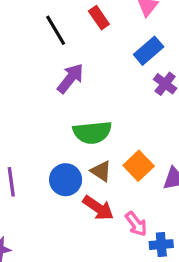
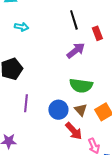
red rectangle: (99, 18) -> (97, 33), moved

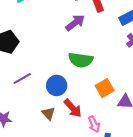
purple line: (26, 103) -> (22, 78), turned 54
brown triangle: (81, 110) -> (48, 113), moved

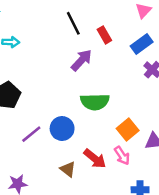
blue circle: (57, 86) -> (62, 129), moved
pink arrow: (94, 124) -> (122, 156), moved

